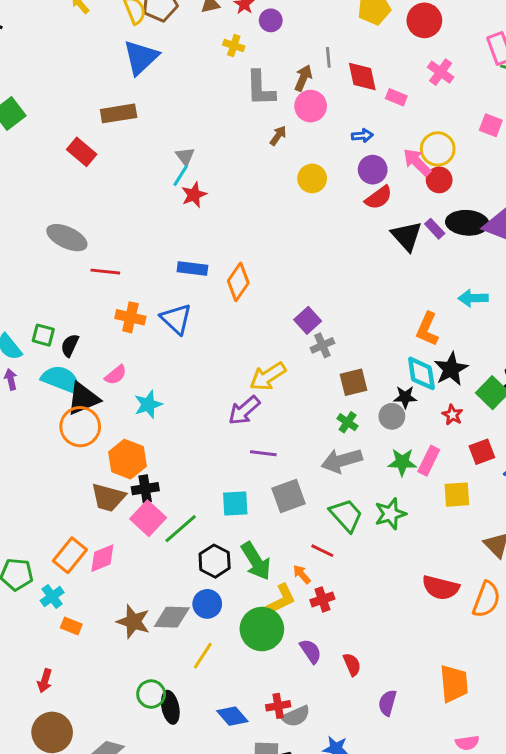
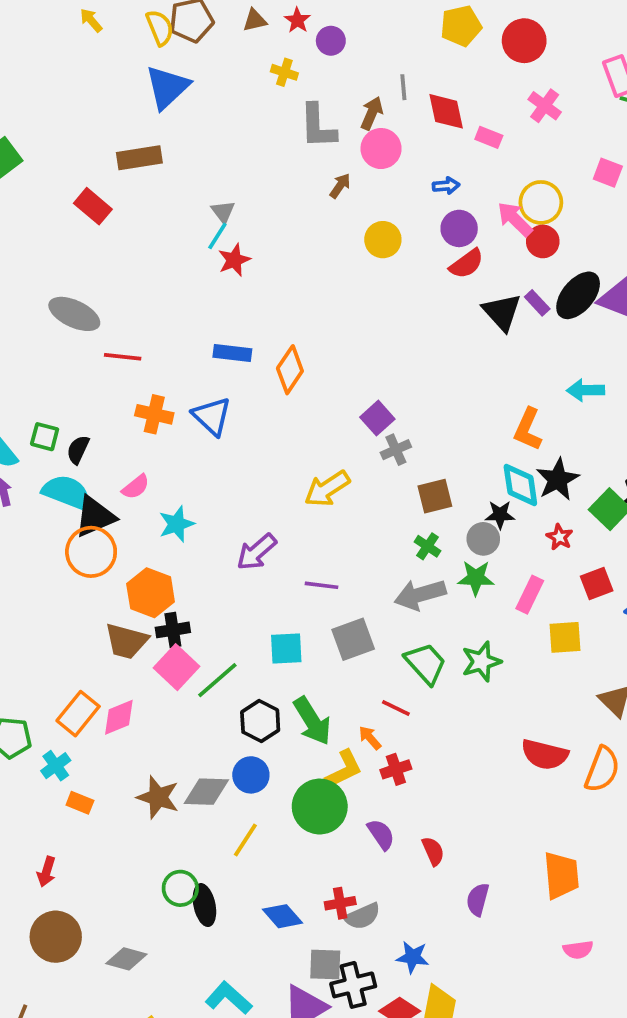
black ellipse: (467, 223) -> (578, 295), turned -54
purple arrow: (244, 410) -> (256, 552), moved
green star: (402, 462) -> (476, 578), moved

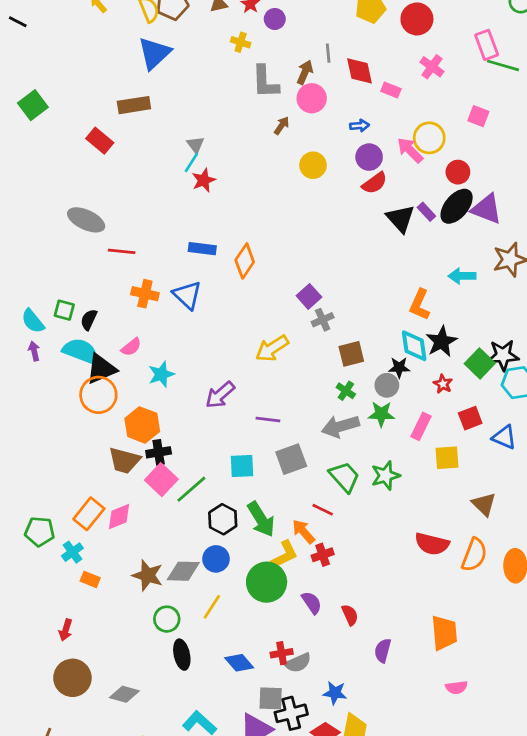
red circle: (543, 241) -> (458, 172), moved
orange arrow: (370, 738) -> (303, 532), size x1.4
green circle: (180, 888) -> (167, 619), moved

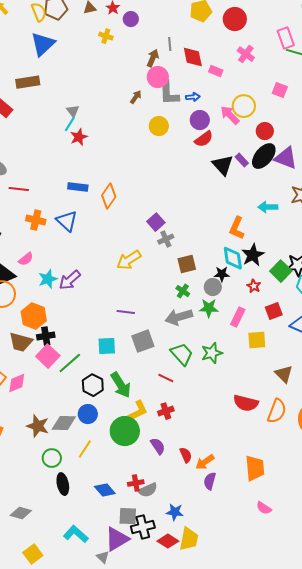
gray L-shape: (265, 82) -> (169, 93), moved
purple arrow: (220, 395) -> (70, 280), moved
orange arrow: (303, 532) -> (205, 462), moved, turned -84
pink semicircle: (457, 687) -> (264, 508), turned 42

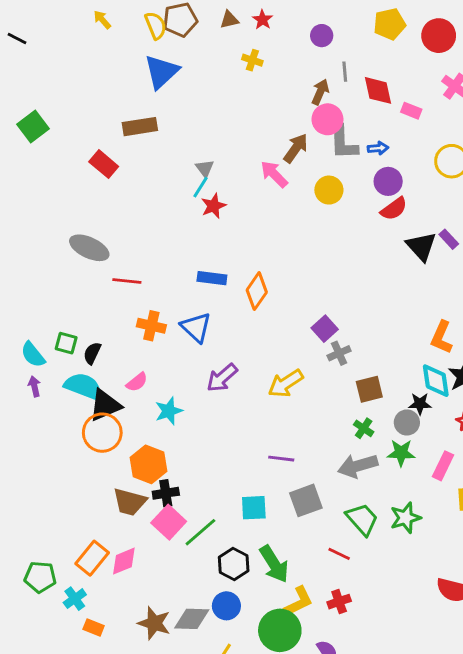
purple circle: (131, 19) -> (322, 36), moved
brown arrow: (136, 97) -> (296, 148), size x1.5
pink arrow: (230, 115) -> (274, 174), moved
purple arrow: (70, 280) -> (222, 378), moved

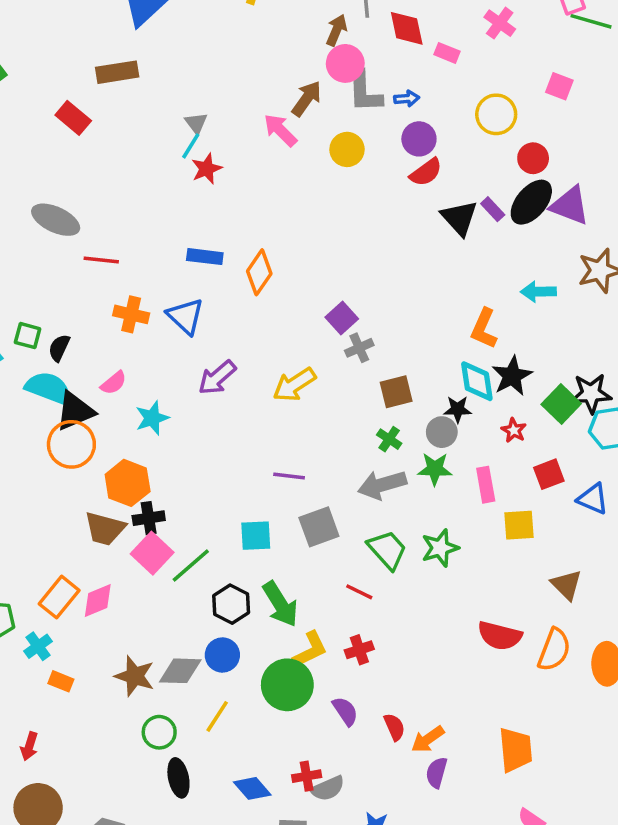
pink rectangle: (443, 466) -> (486, 485), turned -36

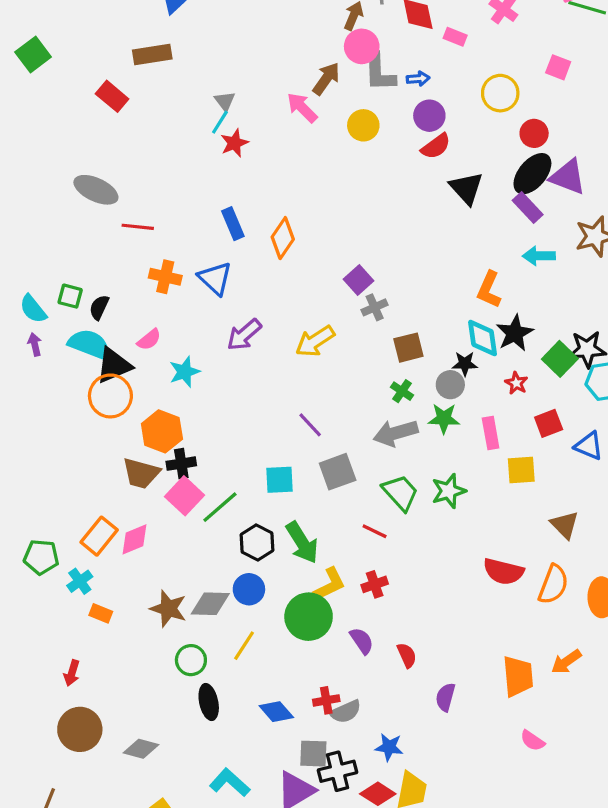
purple rectangle: (493, 209) -> (528, 207), moved, size x1.4
blue rectangle: (205, 257) -> (233, 224), turned 60
purple line: (289, 476) -> (310, 425), turned 40
orange arrow: (428, 739) -> (566, 662), moved

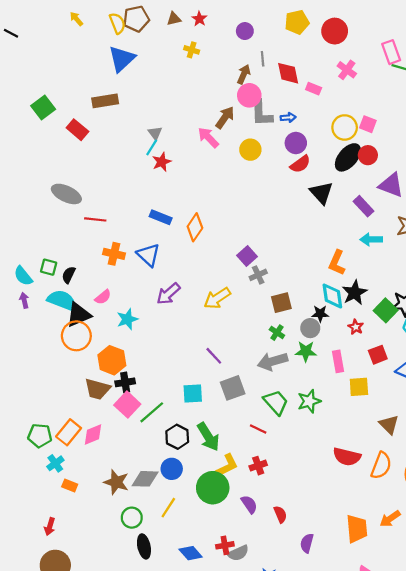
green square: (33, 54) -> (43, 108), moved
pink square: (558, 67) -> (368, 124), moved
black ellipse: (532, 174) -> (348, 157), moved
blue rectangle: (233, 224) -> (161, 217), turned -45
green pentagon: (41, 557) -> (40, 436), moved

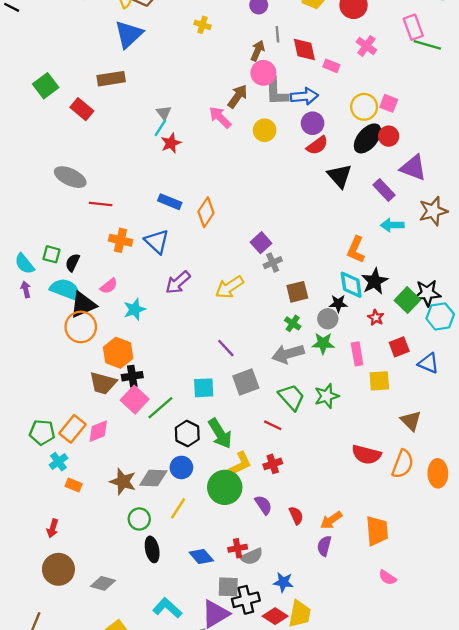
blue arrow: (288, 117) -> (304, 96), size x1.6
orange arrow: (390, 519) -> (331, 520), moved

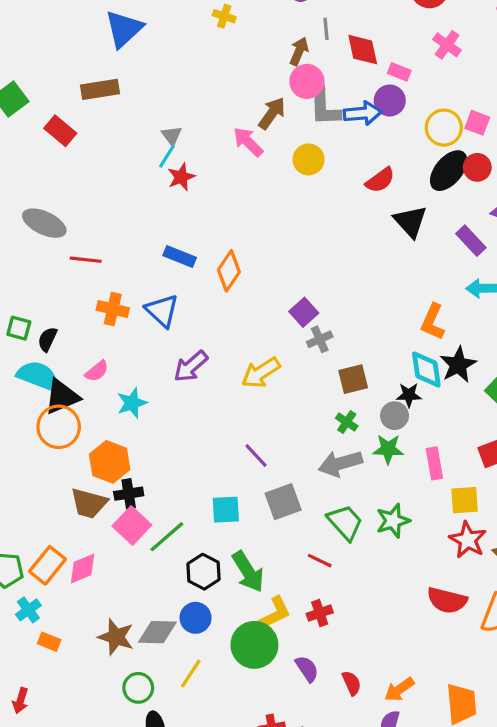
purple circle: (313, 123) -> (390, 101), moved
red star: (376, 318) -> (468, 540), moved, size x1.6

